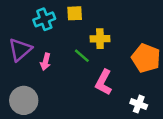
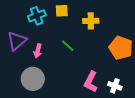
yellow cross: (100, 39) -> (91, 21), moved
pink L-shape: (104, 82) -> (91, 82), moved
gray circle: (24, 100) -> (33, 79), moved

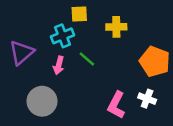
cyan cross: (37, 16) -> (63, 36), moved
pink arrow: (38, 51) -> (59, 65), moved
white cross: (115, 86) -> (147, 99), moved

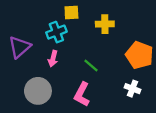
green line: (87, 59) -> (91, 66), moved
pink L-shape: (116, 105) -> (82, 94), moved

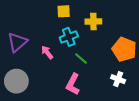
cyan cross: (56, 32) -> (69, 37), moved
pink arrow: (53, 59) -> (47, 52), turned 128
gray circle: (38, 91) -> (16, 81), moved

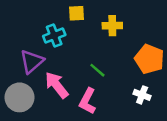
cyan cross: (69, 37) -> (54, 36), moved
purple triangle: (17, 42) -> (32, 62), moved
pink arrow: (47, 52) -> (57, 85), moved, size x1.6

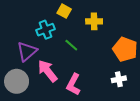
yellow square: (76, 13) -> (64, 11), turned 32
green line: (97, 70) -> (71, 45), moved
white cross: (142, 95) -> (119, 79), turned -32

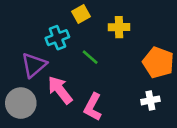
yellow square: (64, 11) -> (81, 14), turned 32

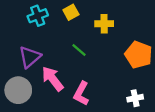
cyan cross: (57, 38) -> (38, 16), moved
white cross: (150, 100) -> (135, 98), moved

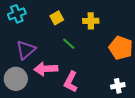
yellow square: (71, 12) -> (57, 18), moved
cyan cross: (38, 16) -> (17, 14), moved
pink arrow: (53, 79) -> (46, 69), turned -55

